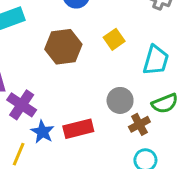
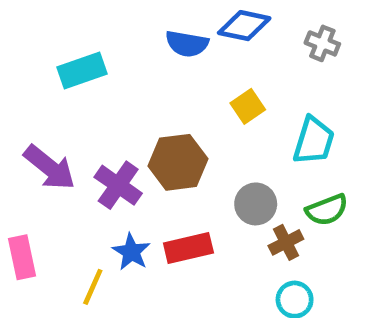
brown hexagon: (63, 47) -> (178, 162), moved
purple cross: (22, 105) -> (118, 185), moved

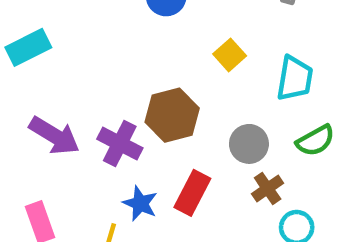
cyan rectangle: (82, 71) -> (28, 47), moved
brown cross: (286, 242) -> (268, 188), moved
red rectangle: (188, 248) -> (192, 193), turned -42

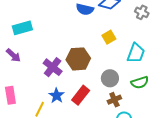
cyan rectangle: (28, 47) -> (22, 28), moved
purple arrow: (54, 136) -> (13, 55), moved, size x0.7

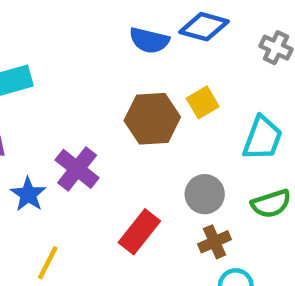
brown hexagon: (78, 59) -> (152, 119), moved
blue star: (57, 95) -> (28, 194), moved

